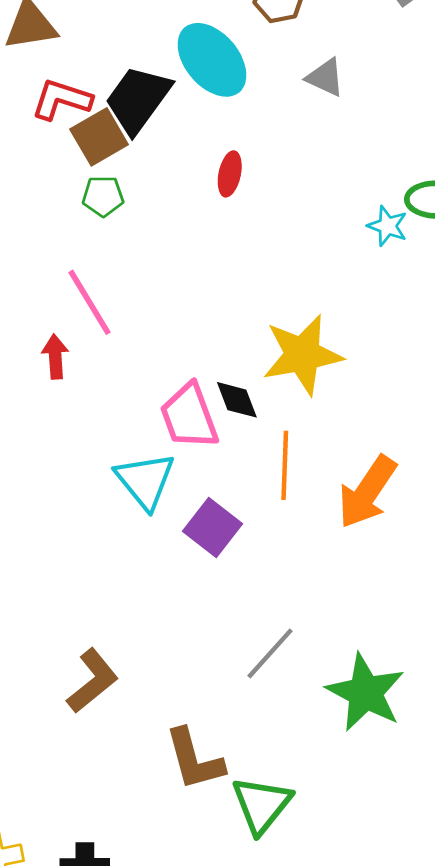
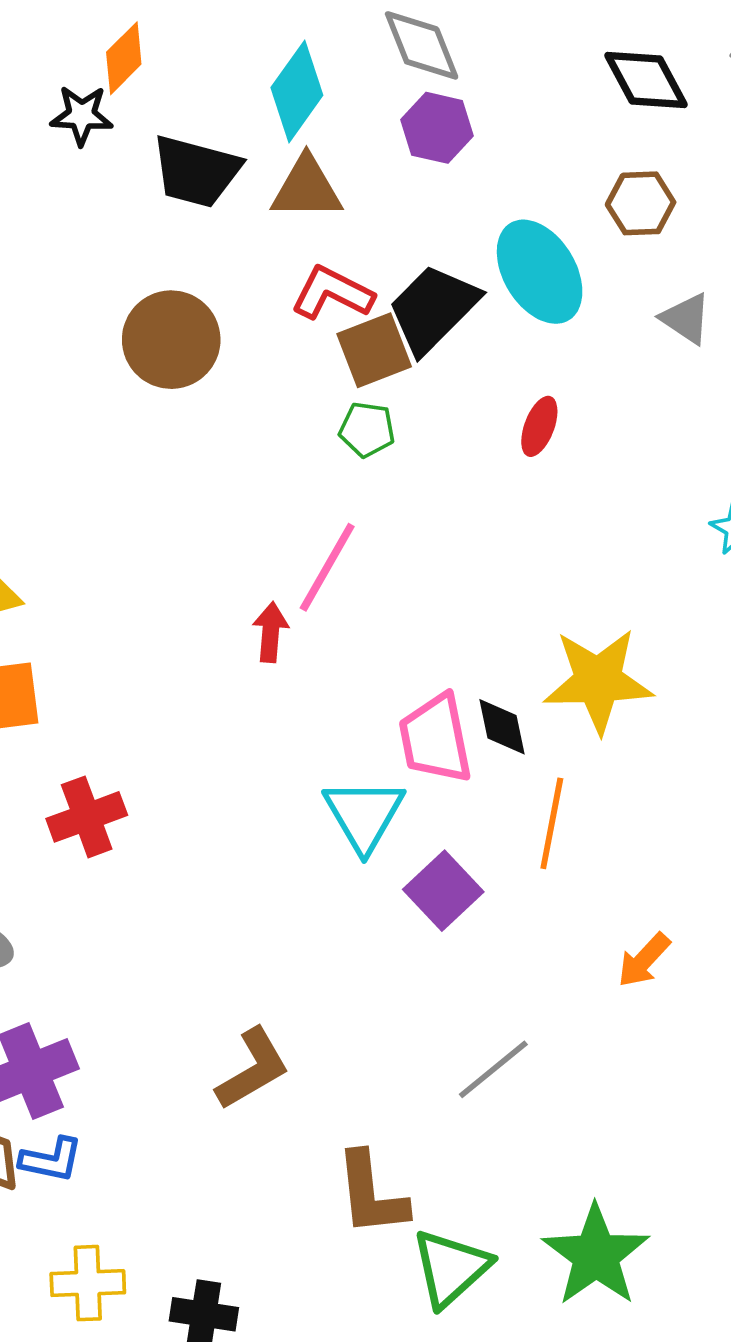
pink line: (89, 302) -> (327, 567), turned 52
orange arrow: (367, 492) -> (644, 960), moved, size x0.6
green star: (365, 693) -> (596, 1255), moved

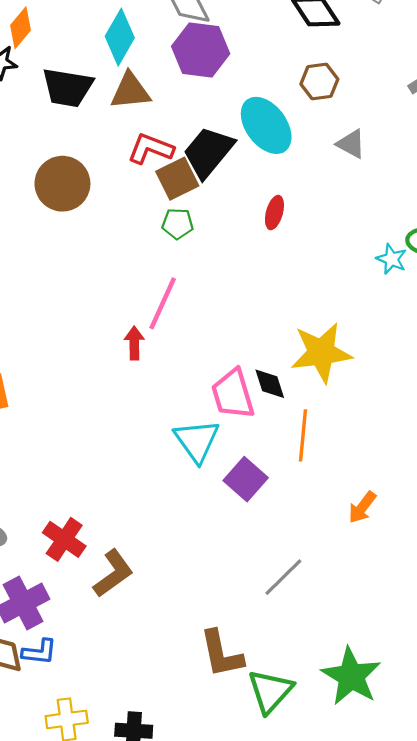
purple hexagon: (437, 128) -> (201, 50), size x1.4
red cross: (87, 817) -> (64, 539), moved, turned -30
brown L-shape: (253, 1069) -> (113, 573), moved

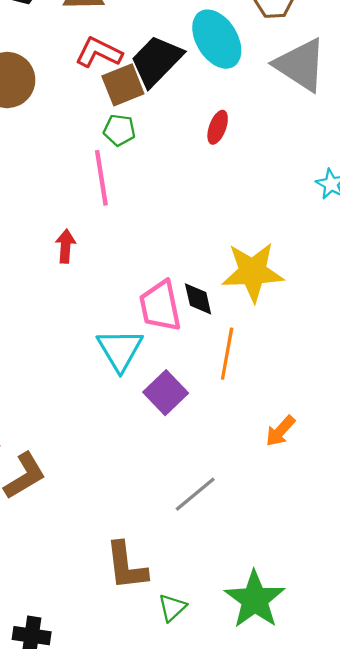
gray triangle: (351, 144) -> (301, 65), size x1.8
pink line: (163, 303) -> (101, 178), moved, turned -38
green triangle: (270, 691) -> (172, 608), size x0.6

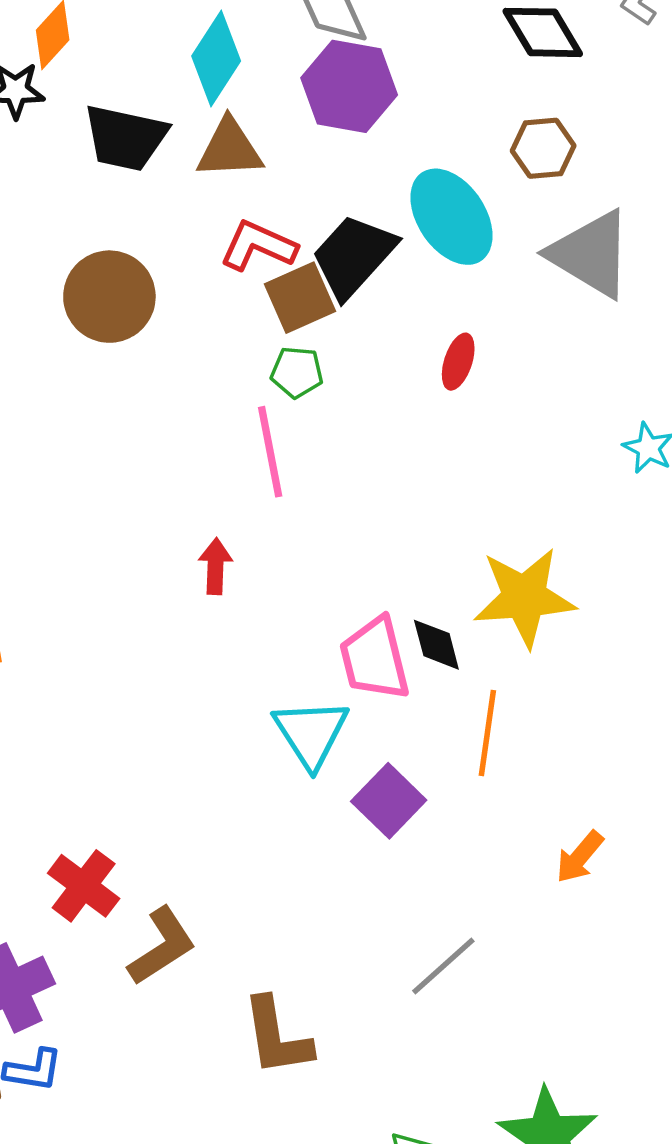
brown L-shape: (126, 566) -> (277, 1037), moved

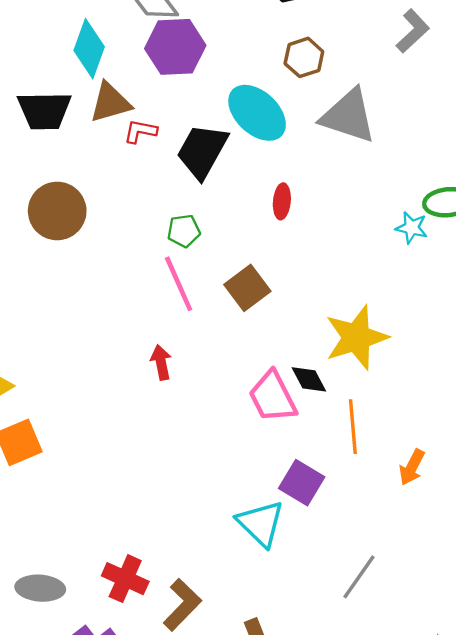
red L-shape: (258, 246) -> (140, 131), moved, size x0.7
brown square: (300, 298) -> (247, 288), moved
cyan triangle: (311, 733) -> (261, 523), moved
orange arrow: (580, 857) -> (412, 467), moved

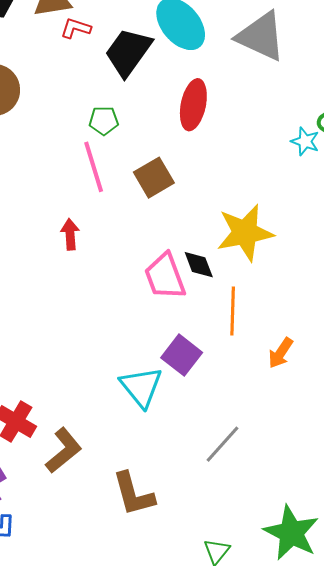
red ellipse: (282, 201) -> (193, 105), size x1.6

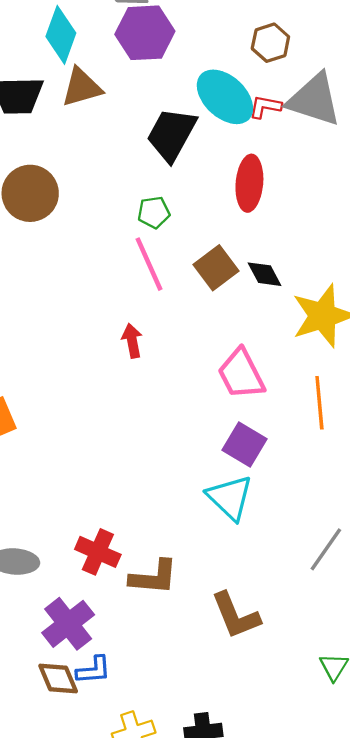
red L-shape: (76, 28) -> (265, 107), moved
black diamond: (199, 265) -> (265, 274), moved
purple square: (182, 355) -> (244, 445), moved
brown L-shape: (64, 451) -> (154, 577), turned 51

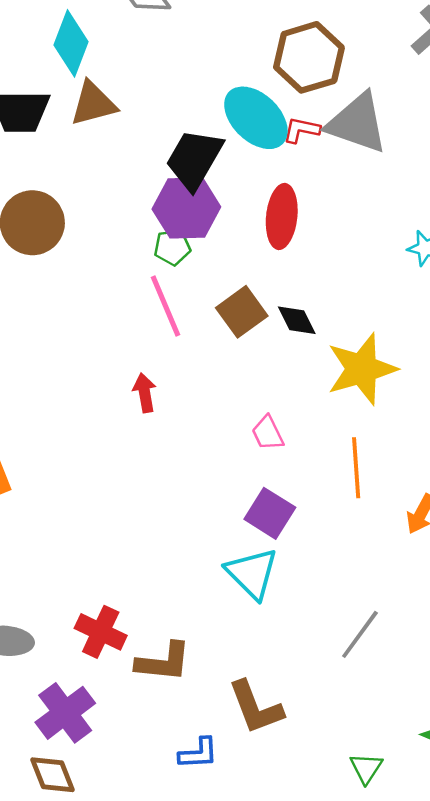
purple hexagon: (145, 33) -> (186, 208), moved
brown hexagon: (270, 43) -> (309, 57), size x1.6
pink trapezoid: (241, 374) -> (268, 433), size x0.6
blue L-shape: (94, 670) -> (198, 753), moved

